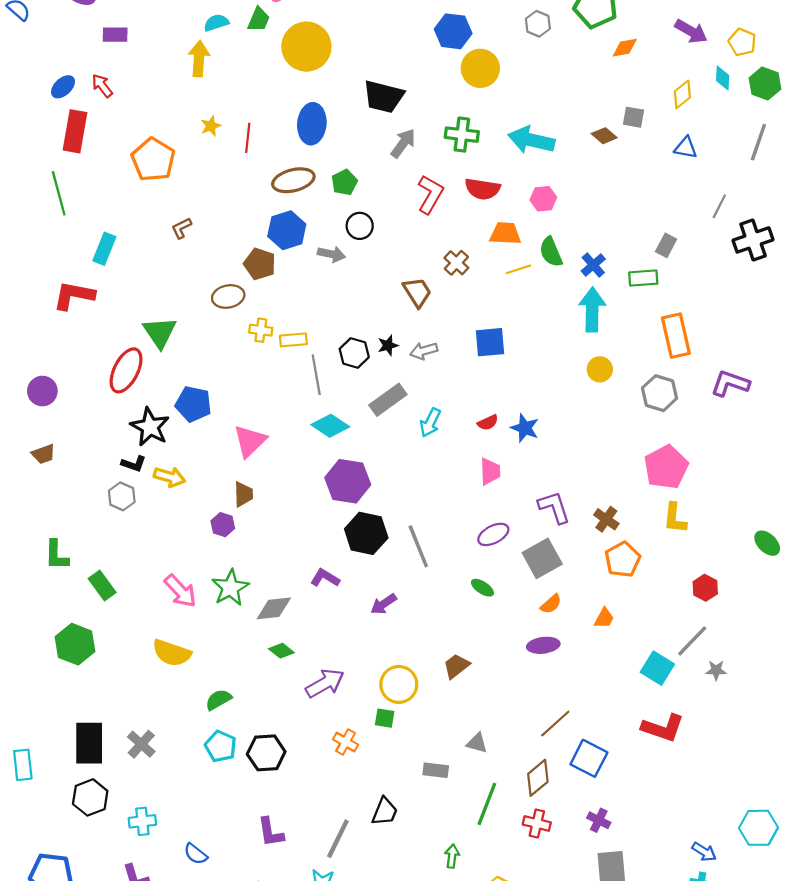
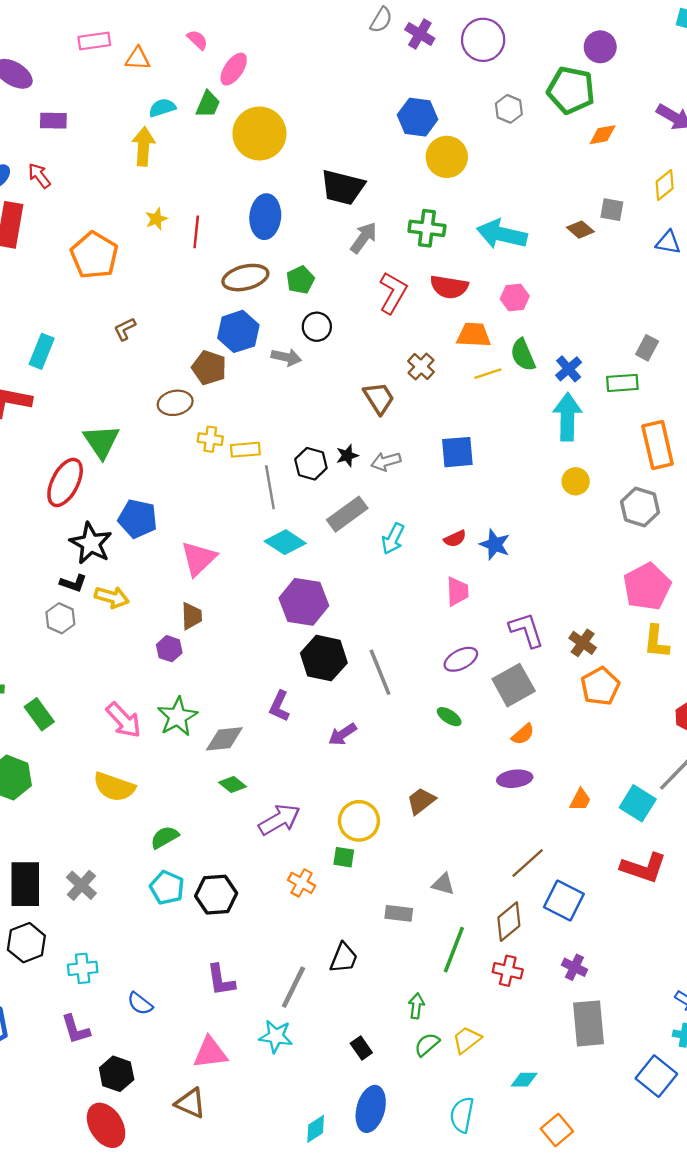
purple L-shape: (325, 578) -> (279, 706), turned -96
orange trapezoid: (604, 618) -> (580, 800), moved

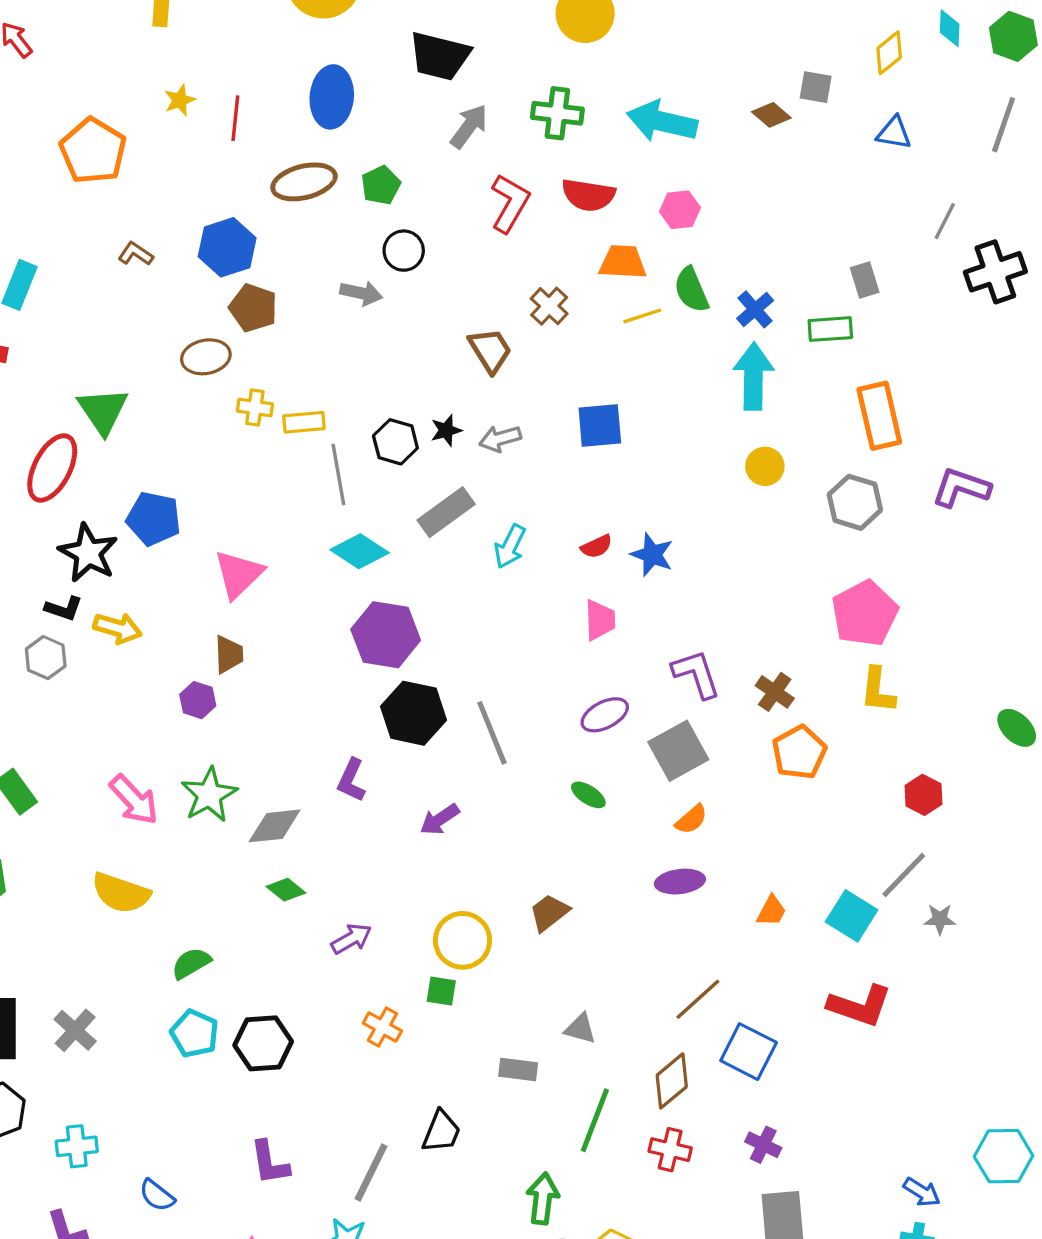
brown L-shape: (125, 329) -> (136, 254), turned 60
blue hexagon: (238, 331) -> (227, 247), moved
gray rectangle: (647, 348) -> (865, 280), turned -45
purple arrow: (279, 820) -> (351, 939), size x0.7
green arrow: (416, 1006) -> (543, 1199), size x1.4

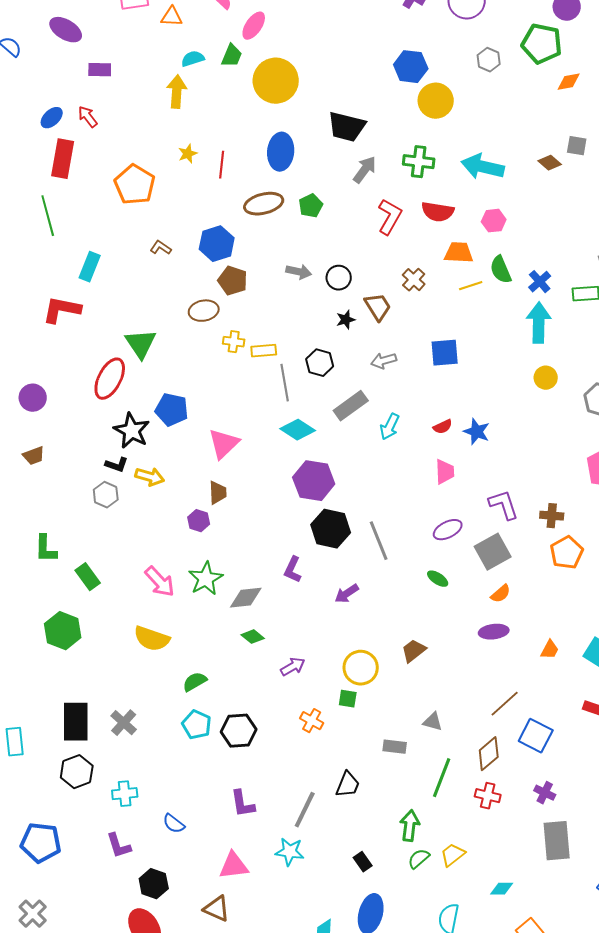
black circle: (404, 251) -> (339, 278), moved
black star: (446, 430) -> (346, 320), moved
brown cross: (775, 692) -> (552, 516), turned -30

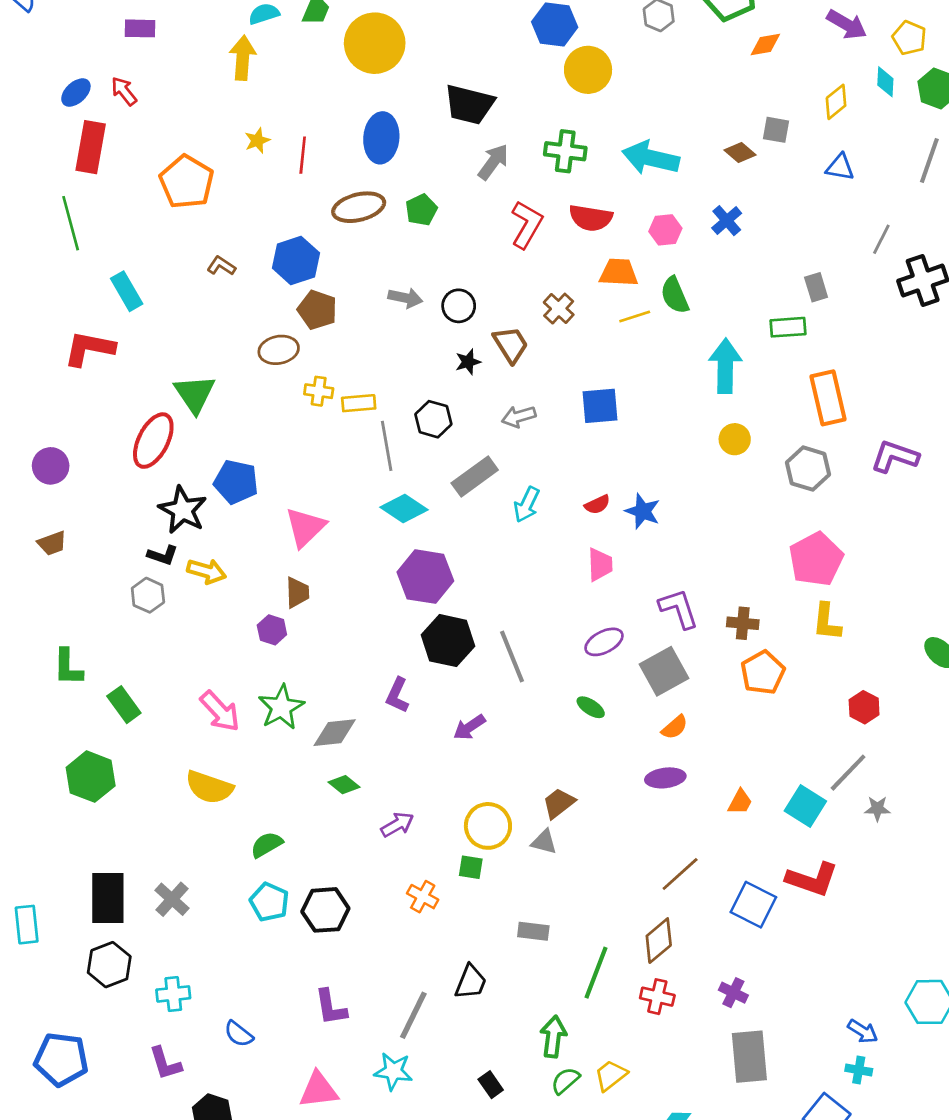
cyan rectangle: (90, 267) -> (127, 291), turned -52
blue cross: (540, 282) -> (727, 221), moved
gray triangle: (433, 722) -> (544, 842), moved
blue square: (536, 736) -> (753, 905), moved

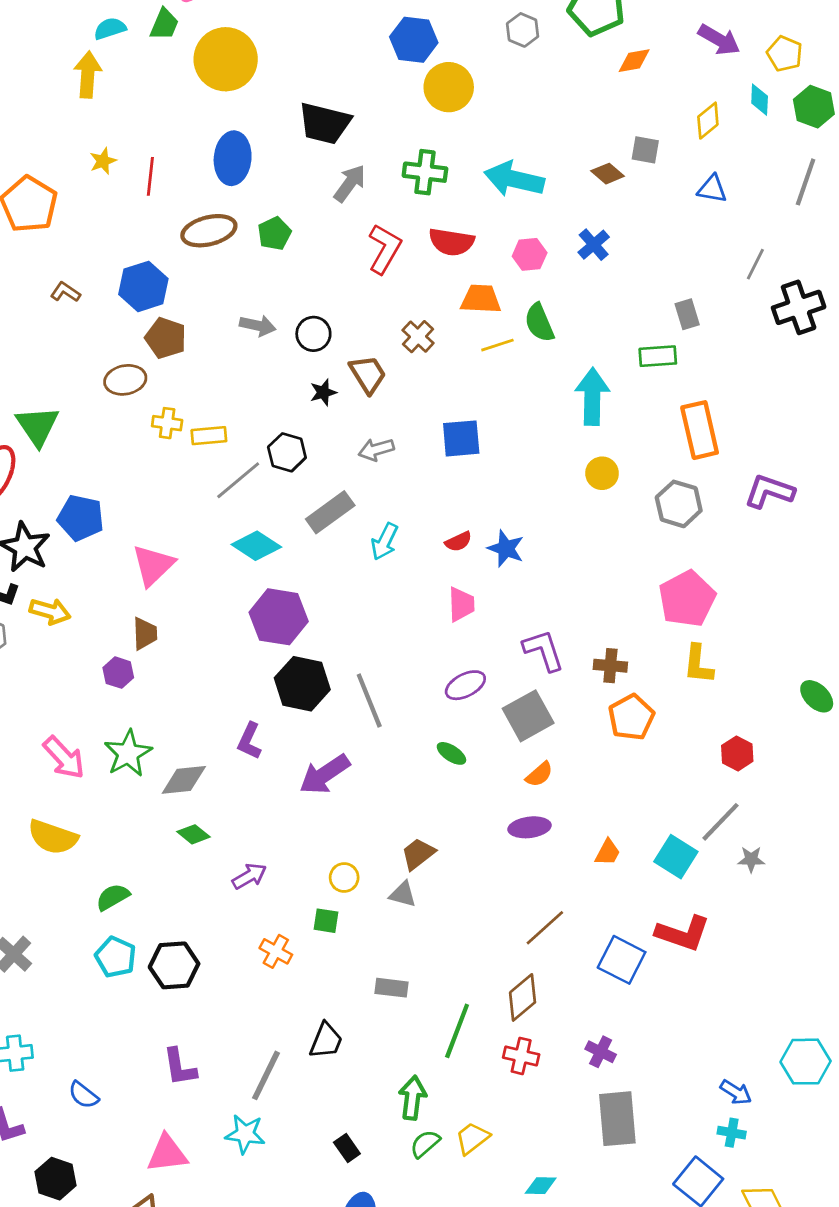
gray line: (387, 446) -> (238, 480), turned 60
purple arrow: (469, 727) -> (325, 774), size x1.5
yellow circle: (488, 826) -> (344, 878), size x0.6

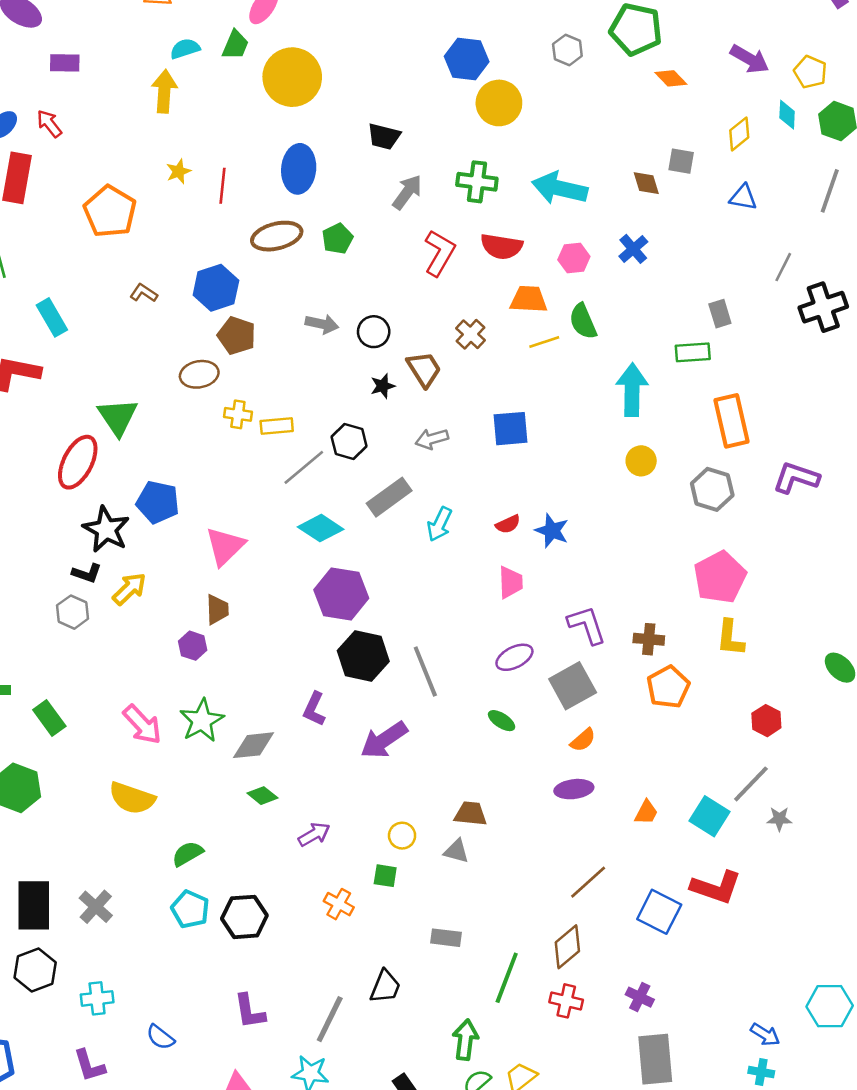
orange diamond: (634, 61) -> (671, 78), turned 56
black trapezoid: (325, 123) -> (384, 137), size x0.7
brown diamond: (608, 174) -> (646, 183), turned 32
yellow arrow: (50, 611) -> (129, 589), turned -60
brown trapezoid: (418, 854) -> (471, 814), turned 44

